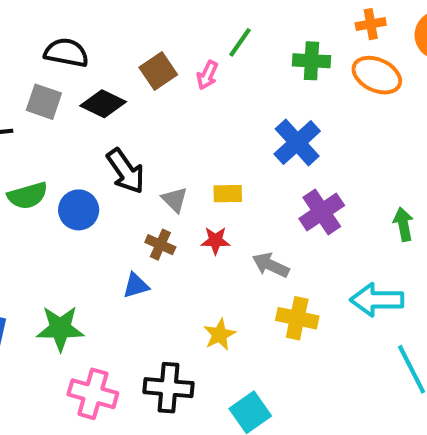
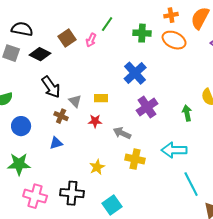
blue circle: (79, 210) -> (21, 126), moved
brown cross: (160, 245) -> (61, 116), moved

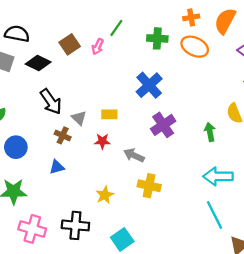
cyan arrow: (174, 150) -> (218, 176), moved

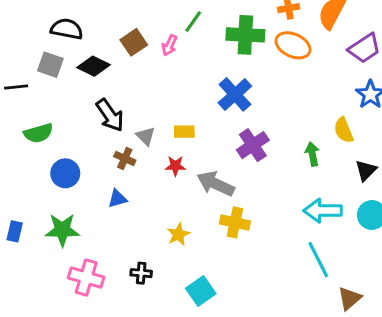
green cross: (157, 38) -> (245, 35), size x1.4
gray arrow: (134, 155) -> (216, 184), size x1.4
black cross: (75, 225) -> (141, 273), size x0.6

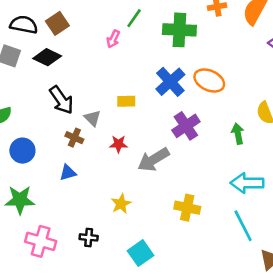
brown square: (134, 42) -> (57, 23), moved
orange ellipse: (293, 45) -> (209, 80), moved
yellow rectangle: (184, 132) -> (126, 101), moved
gray arrow: (216, 184) -> (153, 160), turned -56
yellow cross: (235, 222) -> (187, 208), moved

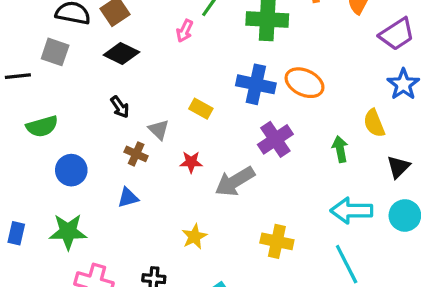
black diamond: (47, 57) -> (121, 54), moved
blue cross: (170, 82) -> (256, 84), turned -36
black arrow: (61, 100) -> (120, 107), size x0.6
yellow rectangle: (126, 101) -> (201, 109), turned 30

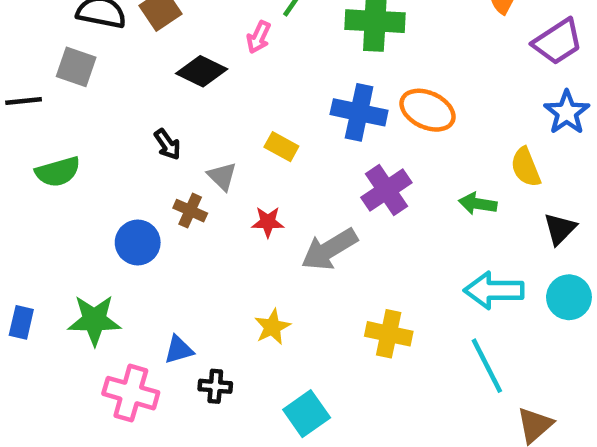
black diamond: (121, 54) -> (202, 71), moved
green arrow: (340, 149) -> (478, 204), turned -70
blue circle: (71, 170) -> (138, 242), moved
blue triangle: (128, 198) -> (179, 350), moved

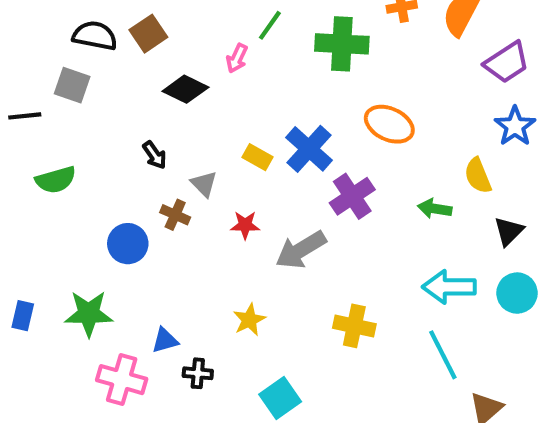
blue cross: (359, 112) -> (309, 149), moved, turned 30

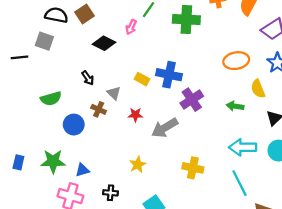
orange ellipse: (389, 124) -> (236, 61), moved, turned -35
blue cross: (309, 149) -> (169, 75), turned -30
green semicircle: (56, 180) -> (51, 99), moved
blue triangle: (165, 340) -> (82, 170), moved

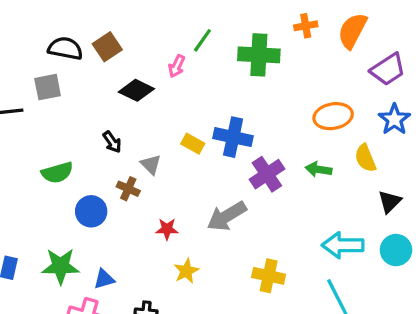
gray square: (44, 41) -> (48, 87), turned -30
green arrow: (235, 106) -> (319, 169), moved
red star: (135, 115) -> (167, 229), moved

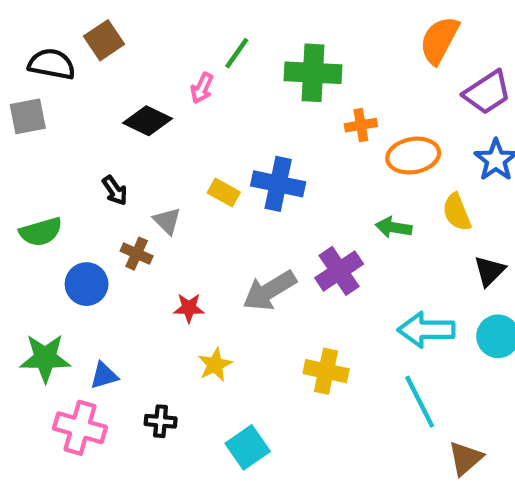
orange cross: (306, 26) -> (361, 125), moved
brown square: (107, 47) -> (104, 40), moved
purple cross: (267, 174) -> (339, 271), moved

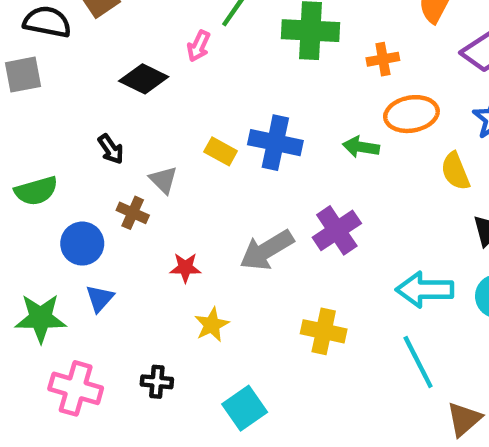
orange cross: (361, 125) -> (383, 59), moved
green arrow: (394, 227) -> (361, 147), moved
blue triangle: (104, 376) -> (100, 298), moved, turned -32

